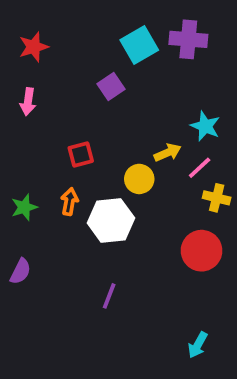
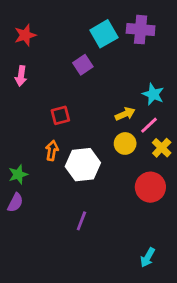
yellow circle: (139, 179) -> (125, 143), moved
yellow cross: (217, 198) -> (162, 148), turned 30
green star: (24, 207) -> (18, 174), moved

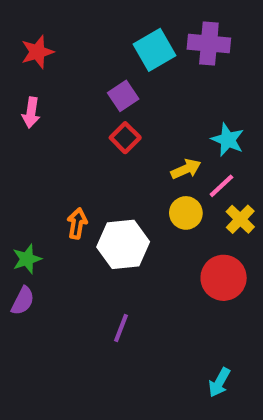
red square: (60, 115) -> (125, 138), moved, turned -30

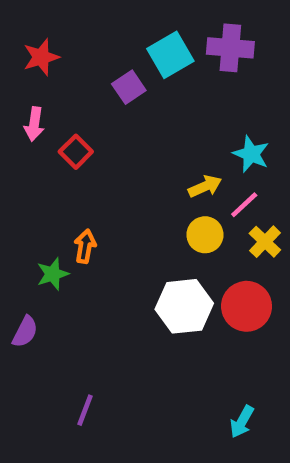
purple square: (123, 96) -> (129, 87), moved
red square: (125, 138) -> (76, 152), moved
white hexagon: (123, 244) -> (184, 306), moved
green star: (27, 259) -> (53, 274), moved
purple line: (121, 328) -> (85, 410), moved

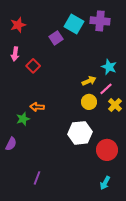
cyan square: (170, 55) -> (74, 24), turned -30
orange arrow: (85, 246) -> (37, 107), turned -96
red circle: (247, 306) -> (107, 150), moved

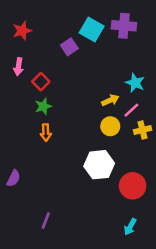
yellow cross: (115, 105) -> (143, 130), turned 32
orange arrow: (37, 107) -> (46, 132), turned -96
green star: (23, 119) -> (43, 106), moved

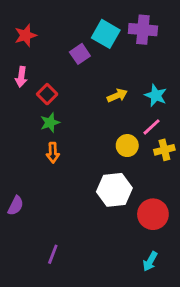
yellow arrow: (110, 100) -> (117, 95), moved

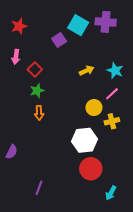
yellow cross: (164, 150) -> (112, 121), moved
red circle: (153, 214) -> (91, 169), moved

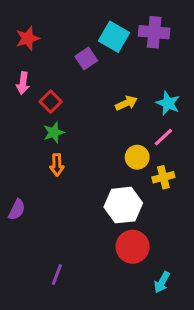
purple semicircle: (12, 152) -> (17, 210), moved

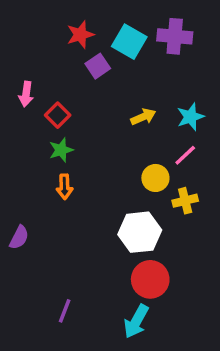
red star: (28, 38) -> (80, 35), moved
cyan star: (168, 103) -> (190, 117), turned 30
cyan arrow: (162, 282) -> (136, 321), moved, size x1.4

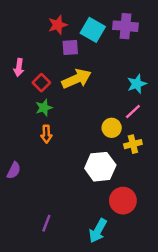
purple square: (98, 66) -> (70, 47), turned 30
yellow arrow: (143, 117) -> (76, 79), moved, size x1.6
red circle: (150, 279) -> (123, 201), moved

